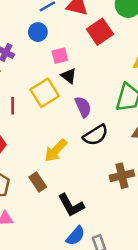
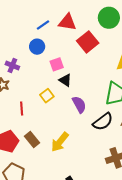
yellow square: (45, 93) -> (47, 96), size x0.6
black semicircle: (96, 135) -> (103, 122), moved
brown rectangle: (38, 182) -> (32, 139), moved

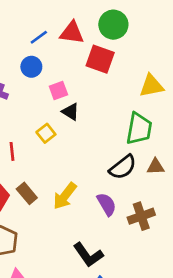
green circle: (109, 18) -> (113, 25), moved
red square: (88, 42) -> (100, 59), turned -30
purple semicircle: (79, 104) -> (107, 204), moved

